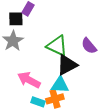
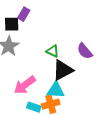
green triangle: (57, 46) -> (53, 51), size x0.6
pink arrow: (29, 80) -> (25, 85), turned -65

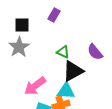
purple rectangle: (24, 14) -> (54, 15), moved

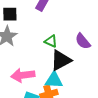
pink arrow: (35, 86) -> (23, 75), turned 30

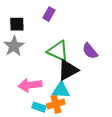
green triangle: (51, 41) -> (58, 51), size x1.6

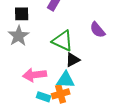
purple semicircle: (90, 51) -> (98, 30), moved
black triangle: (68, 70) -> (73, 60), size x0.7

